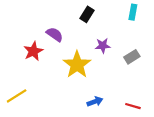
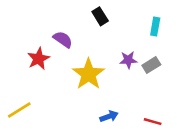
cyan rectangle: (133, 12) -> (155, 27), moved
black rectangle: (87, 14) -> (100, 16), turned -64
purple star: (103, 46) -> (128, 60), moved

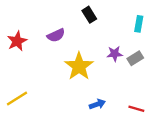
purple semicircle: (63, 39) -> (56, 35), turned 120
red star: (38, 59) -> (17, 41), moved

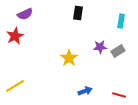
black rectangle: (89, 15) -> (78, 13), turned 40
purple semicircle: (56, 35) -> (25, 14), moved
yellow star: (79, 66) -> (69, 58), size x0.7

